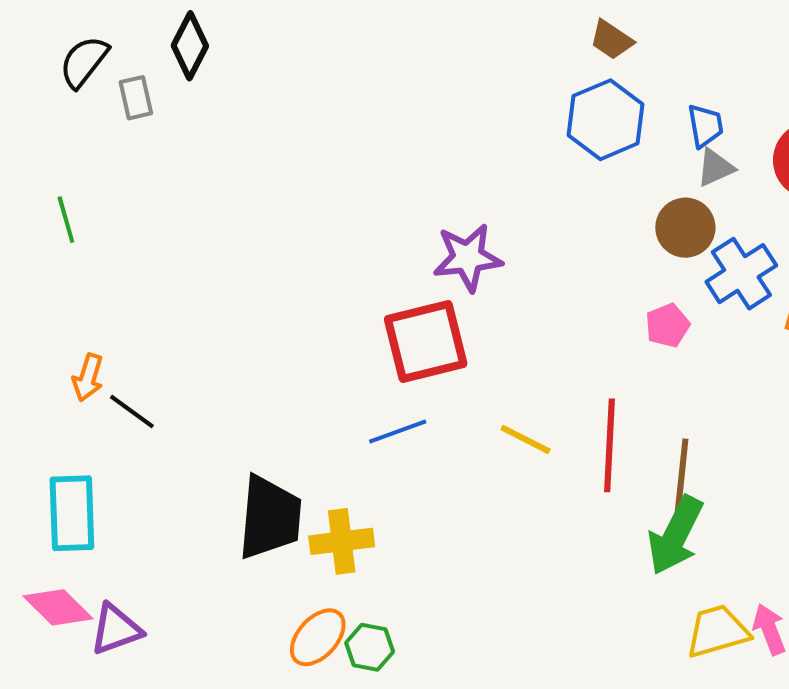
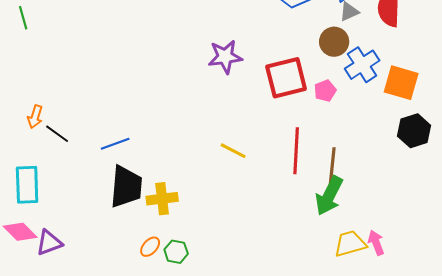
green line: (66, 220) -> (23, 18), moved
red square: (426, 342) -> (286, 78), moved
blue line: (398, 431) -> (115, 144), moved
yellow line: (526, 439) -> (233, 151), moved
orange ellipse: (318, 637) -> (150, 247), size x0.7

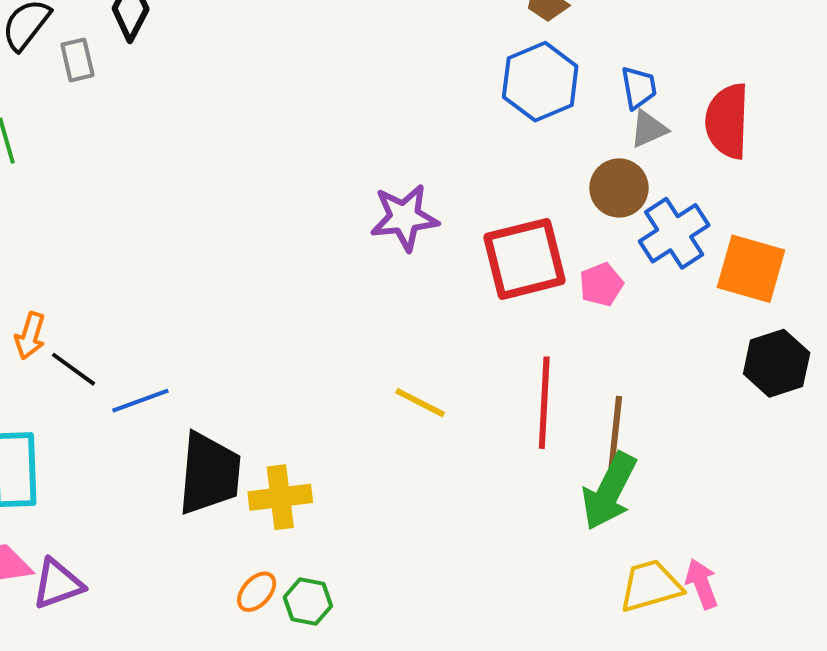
blue line: (115, 144) -> (140, 401), moved

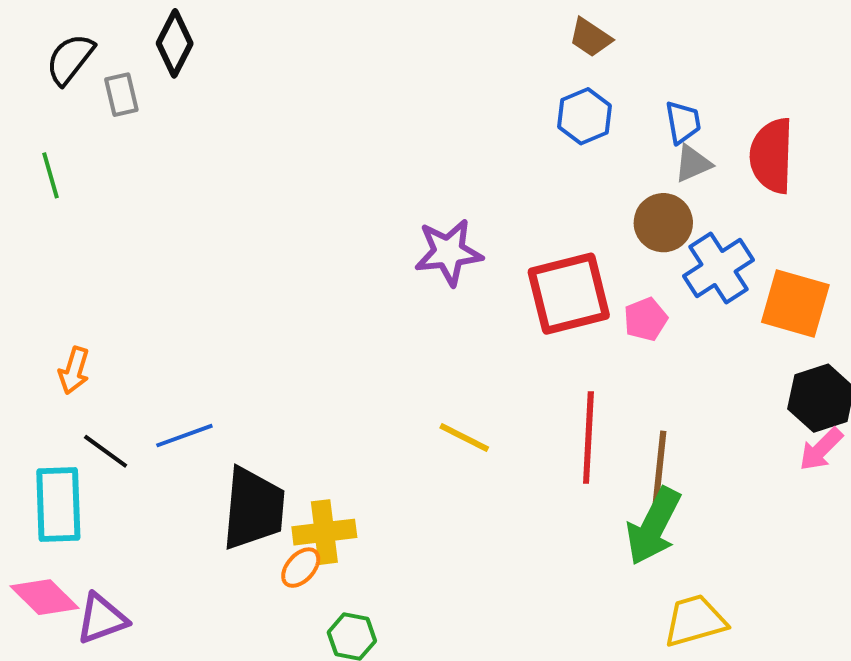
blue hexagon: (540, 82) -> (584, 116), size x0.7
black line: (73, 369) -> (106, 451), moved
pink arrow: (702, 584) -> (821, 449), moved, turned -114
orange ellipse: (257, 592) -> (301, 568), moved

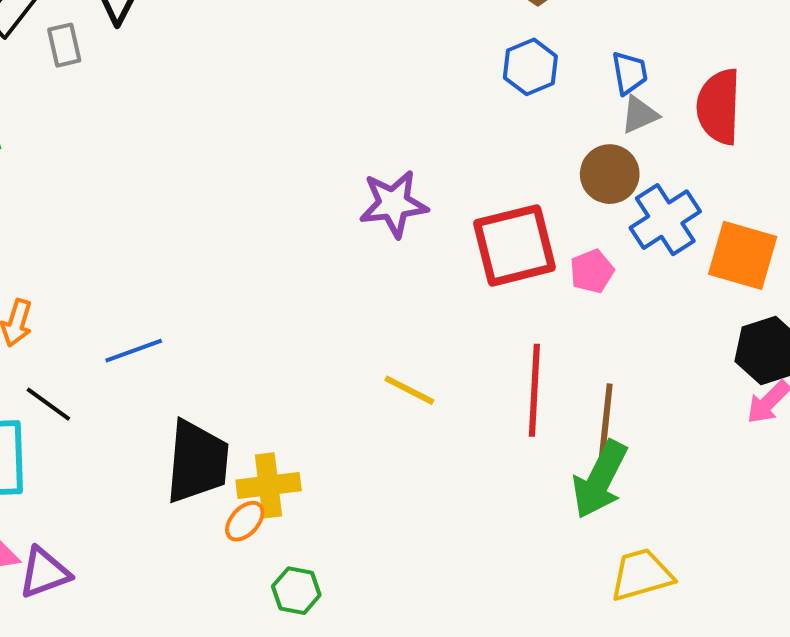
blue line: (184, 436) -> (134, 351), moved

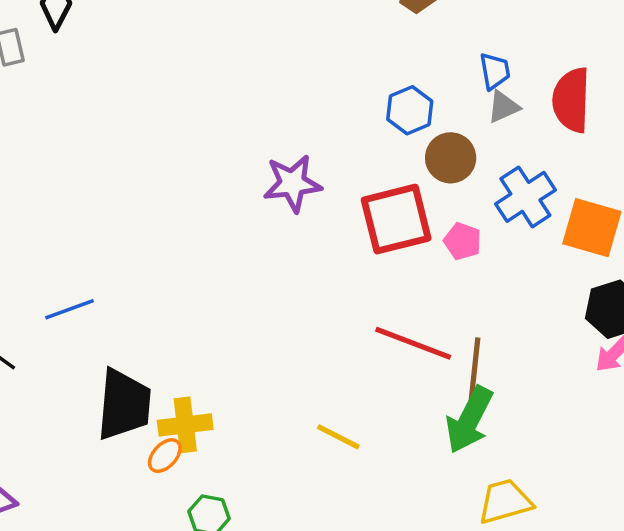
blue hexagon: (530, 67) -> (410, 110), moved
brown circle: (610, 174) -> (451, 158), moved
pink pentagon: (592, 271) -> (463, 241), turned -30
yellow line: (409, 390) -> (338, 437), moved
red line: (534, 390) -> (413, 343), turned -72

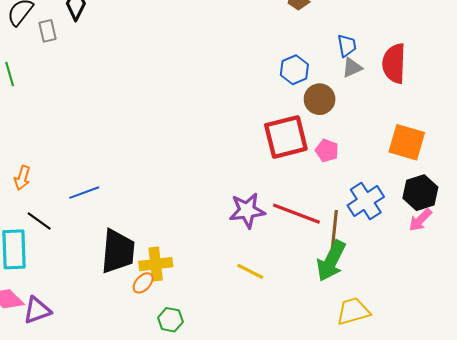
purple star: (292, 183) -> (247, 210), moved
blue cross: (525, 197) -> (366, 201), moved

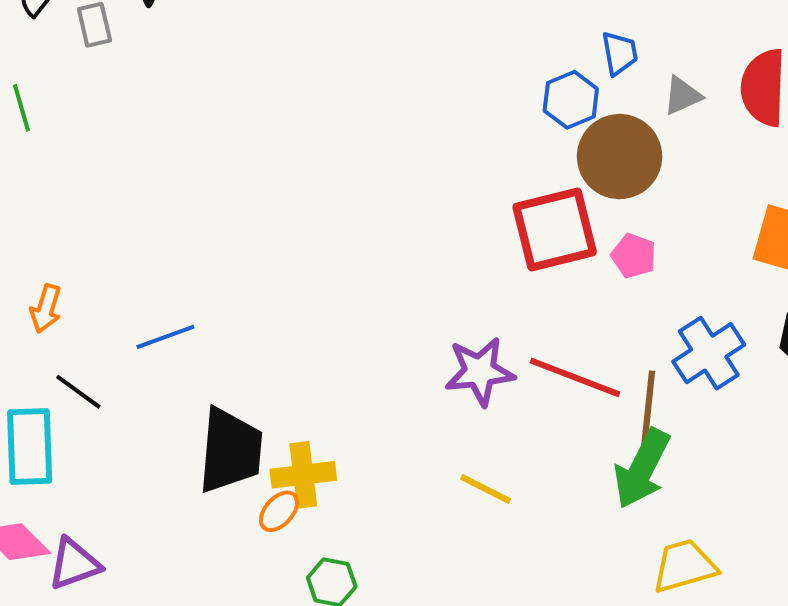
blue trapezoid: (347, 46) -> (620, 53), moved
brown circle: (320, 99) -> (620, 157), size x1.4

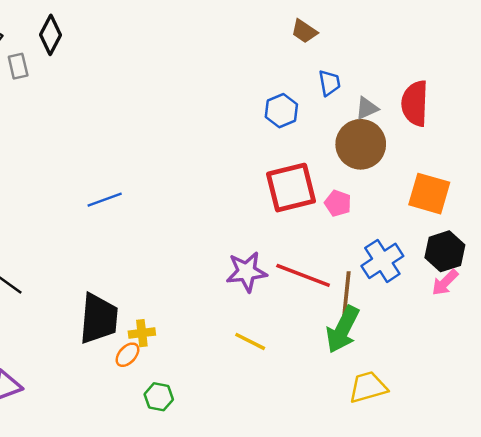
blue hexagon: (571, 100) -> (281, 111), moved
brown circle: (620, 157) -> (361, 144), moved
blue line: (165, 337) -> (105, 200), moved
yellow cross: (303, 475) -> (142, 333), size x0.7

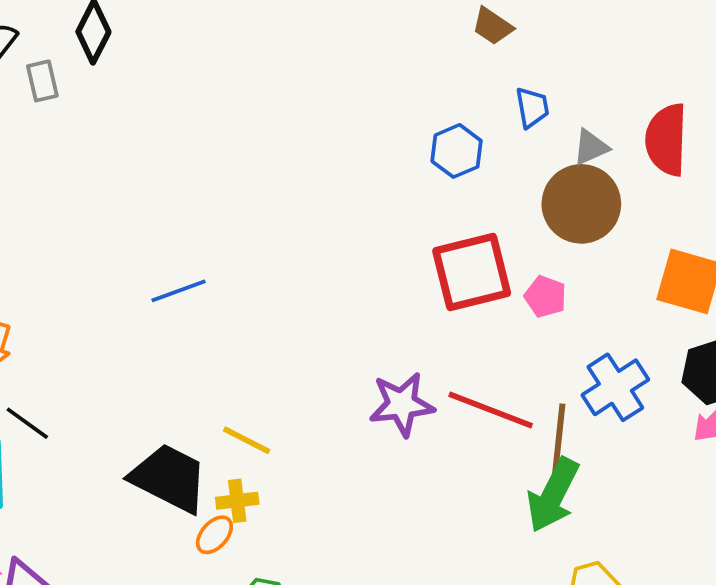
black trapezoid: (99, 319) -> (169, 478), turned -68
yellow line: (250, 341) -> (247, 440), moved

